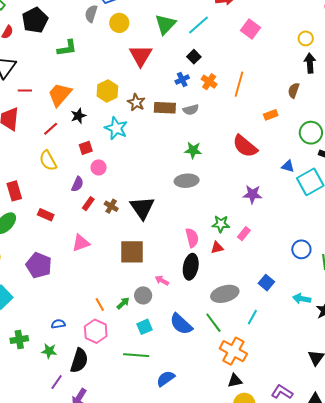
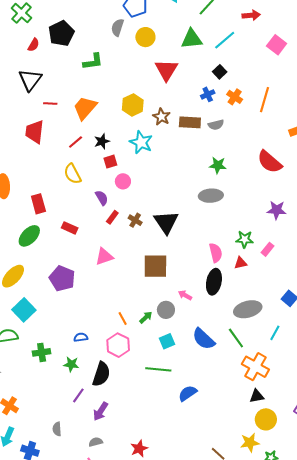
green triangle: (165, 24) -> (192, 39), turned 40
black star: (78, 116) -> (102, 141), moved
purple semicircle: (77, 184) -> (102, 198), turned -56

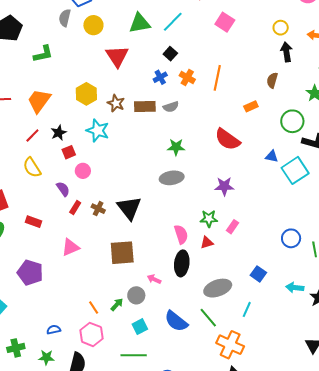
purple star: (277, 210) -> (224, 186), moved

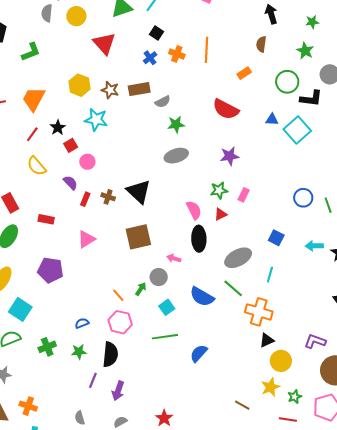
gray semicircle: (171, 107) -> (163, 102), moved

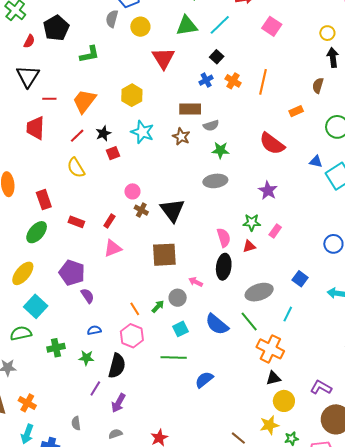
brown star: (110, 90) -> (181, 137), moved
purple star: (230, 156) -> (268, 190), turned 30
pink circle: (87, 162) -> (132, 191), moved
purple semicircle: (70, 183) -> (87, 296), moved
red rectangle: (85, 199) -> (109, 221), moved

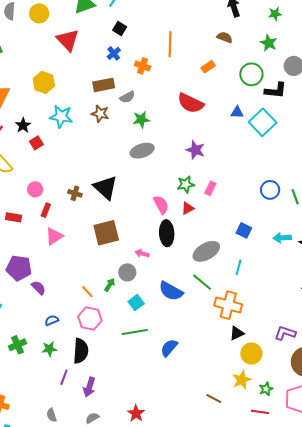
orange cross: (233, 81) -> (143, 66), moved
brown semicircle: (318, 86) -> (225, 37), turned 105
pink circle: (132, 191) -> (35, 189), moved

